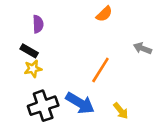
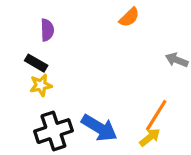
orange line: (100, 70) -> (156, 115), moved
yellow arrow: (121, 111) -> (150, 137), turned -90

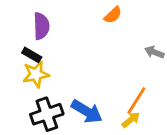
purple semicircle: (47, 30) -> (41, 26), size x1.4
yellow star: (41, 85) -> (36, 74), size x1.4

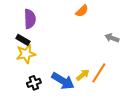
black cross: (47, 114) -> (34, 83), size x0.6
yellow arrow: (131, 120) -> (83, 75), moved

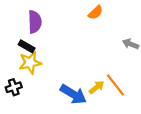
orange line: (99, 73) -> (115, 85), turned -70
black cross: (34, 83) -> (14, 87), moved

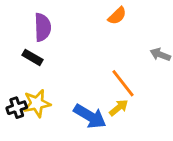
yellow star: (30, 63) -> (37, 103), moved
orange line: (115, 85) -> (123, 83), moved

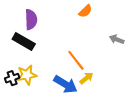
black rectangle: (33, 57) -> (24, 41), size x1.5
orange line: (123, 83) -> (76, 60), moved

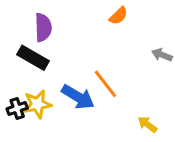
yellow arrow: (86, 78) -> (147, 124), moved, turned -104
blue arrow: (65, 84) -> (78, 97), moved

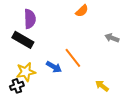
blue arrow: (78, 97) -> (54, 67), size x0.7
black cross: (17, 108) -> (17, 86), moved

